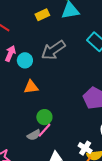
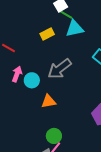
orange triangle: (31, 87) -> (49, 101), moved

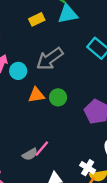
green circle: (54, 136) -> (58, 97), moved

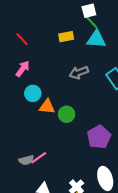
gray arrow: (50, 59) -> (79, 73), moved, size x0.7
cyan circle: (18, 71) -> (33, 93), moved

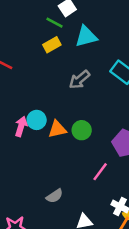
green line: (91, 22) -> (55, 23), moved
pink arrow: (23, 69) -> (21, 126), moved
pink line: (39, 158) -> (100, 172), moved

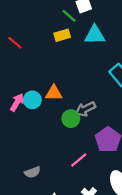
gray arrow: (79, 80) -> (85, 109), moved
orange triangle: (57, 129) -> (54, 93), moved

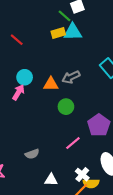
cyan triangle: (95, 35) -> (73, 32), moved
cyan circle: (32, 100) -> (25, 77), moved
gray arrow: (85, 109) -> (71, 77), moved

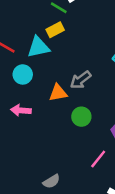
cyan triangle: (73, 32) -> (38, 47), moved
cyan circle: (25, 77) -> (23, 74), moved
pink arrow: (18, 92) -> (21, 110), turned -105

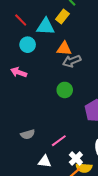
yellow rectangle: (55, 30) -> (62, 16), turned -40
orange triangle: (58, 93) -> (64, 49), moved
pink line: (98, 159) -> (59, 141), moved

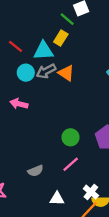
orange triangle: (64, 49) -> (66, 73), turned 35
gray arrow: (72, 61) -> (46, 71), moved
green circle: (65, 90) -> (71, 137), moved
pink line: (59, 141) -> (71, 164), moved

